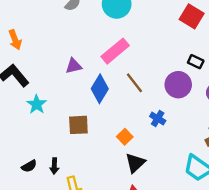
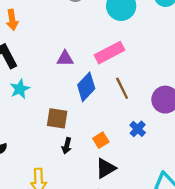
black arrow: (54, 166) -> (67, 146), moved

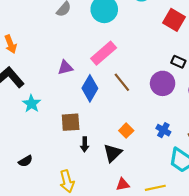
blue cross: (138, 129) -> (163, 130), moved
orange square: (101, 140) -> (126, 131), moved
black triangle: (106, 168) -> (113, 153), moved

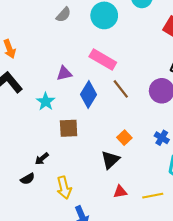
pink rectangle: (104, 53) -> (103, 59), turned 70
cyan star: (32, 104) -> (46, 102), moved
black arrow: (85, 144) -> (42, 159), moved, turned 48
black semicircle: (25, 161) -> (28, 179), moved

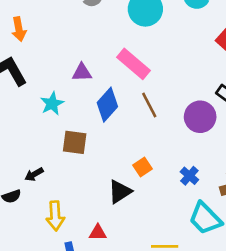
red triangle: (120, 192) -> (98, 233), moved

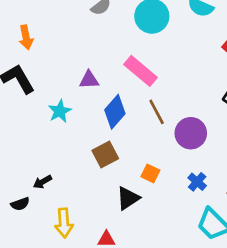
purple circle: (200, 117) -> (191, 133), moved
brown square: (75, 142) -> (105, 154), moved, turned -35
orange square: (143, 167) -> (150, 173), turned -30

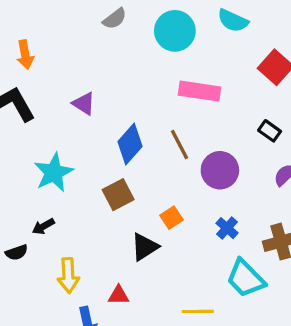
pink rectangle: (140, 71) -> (199, 91), moved, turned -32
purple triangle: (89, 80) -> (84, 104), moved, turned 35
cyan star: (60, 111) -> (54, 173), moved, size x1.4
orange square: (150, 173) -> (172, 218), turned 30

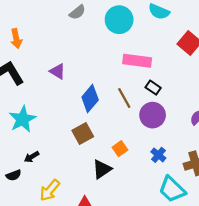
black rectangle: (270, 131) -> (153, 88), moved
cyan star: (54, 173) -> (22, 119), moved
yellow arrow: (68, 275) -> (50, 190), turned 45

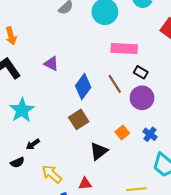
orange square: (120, 149) -> (122, 133), moved
yellow arrow: (50, 190) -> (52, 174), turned 95

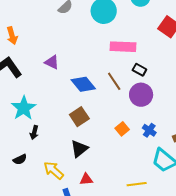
blue diamond: (83, 86) -> (83, 84), turned -75
black arrow: (33, 144) -> (34, 132), moved, turned -40
black triangle: (99, 151) -> (79, 149), moved

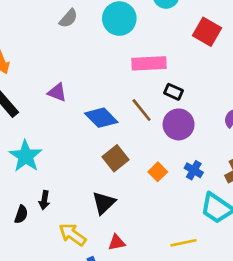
brown square: (79, 117) -> (116, 158), moved
black arrow: (34, 132) -> (44, 200), moved
black semicircle: (20, 159) -> (21, 214), moved, turned -40

